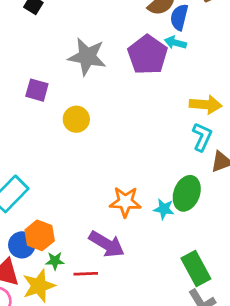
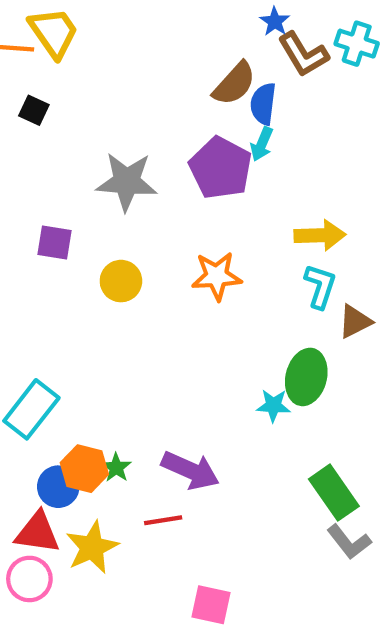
cyan arrow: (175, 43) -> (262, 144), turned -75
orange star: (125, 202) -> (217, 276), moved
green star: (55, 261) -> (116, 468), moved, turned -30

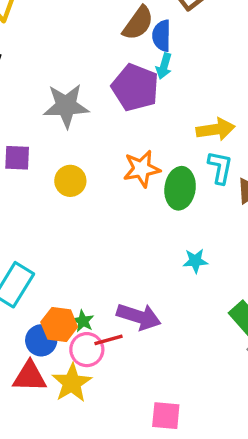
green ellipse: (306, 377) -> (180, 188), moved
red line: (163, 520) -> (109, 340), moved
pink circle: (29, 579) -> (87, 350), moved

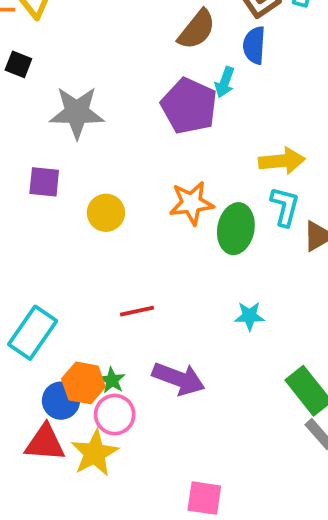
blue semicircle: (162, 36) -> (254, 45), moved
gray star: (66, 106) -> (77, 113), moved
red line: (109, 340) -> (137, 311), moved

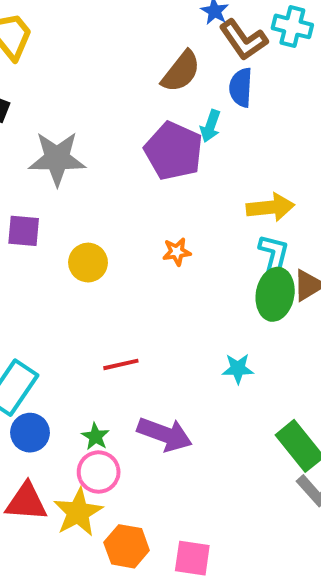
orange star: (191, 203) -> (177, 252), size x0.6
green ellipse: (236, 229) -> (275, 294), moved
orange hexagon: (83, 383) -> (127, 546), moved
blue circle: (61, 401) -> (30, 433), moved

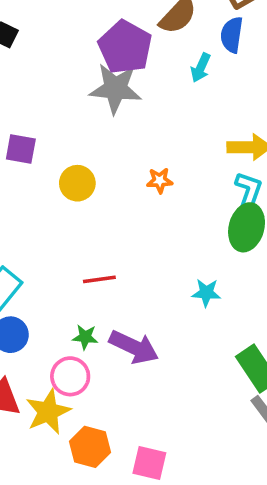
purple pentagon: (174, 151) -> (125, 47), moved
gray star: (57, 159) -> (116, 89), moved
green star: (95, 436) -> (85, 337), moved, turned -30

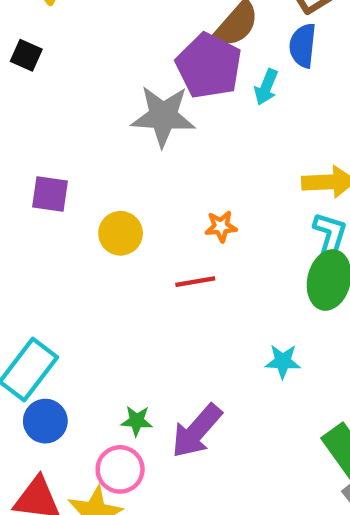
purple pentagon: (125, 47) -> (209, 66), moved
red line: (99, 279) -> (195, 282), moved
purple arrow: (134, 347) -> (197, 431), turned 108

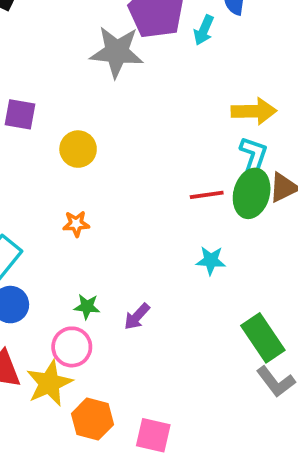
orange star: (221, 226) -> (76, 224), moved
red line: (195, 282) -> (207, 195), moved
purple arrow: (197, 431) -> (137, 317), size x0.6

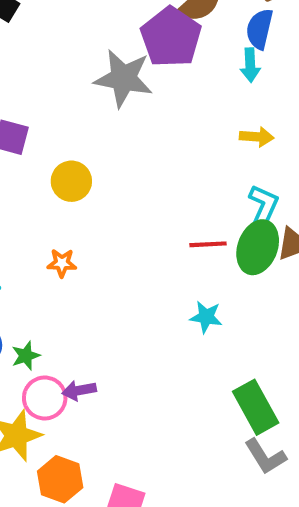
cyan arrow: (204, 30) -> (250, 65), moved, turned -32
yellow arrow: (254, 111) -> (257, 137), moved, size x0.7
green star: (87, 307) -> (26, 356), moved, turned -30
purple arrow: (137, 317) -> (79, 390), moved, turned 32

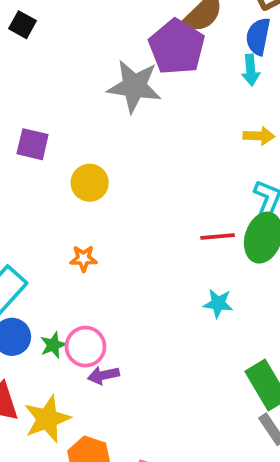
pink circle: (45, 398) -> (85, 347), moved

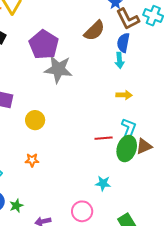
purple pentagon: (177, 47) -> (44, 45), moved
red line: (218, 237) -> (104, 138), moved
pink circle: (85, 347) -> (82, 211), moved

